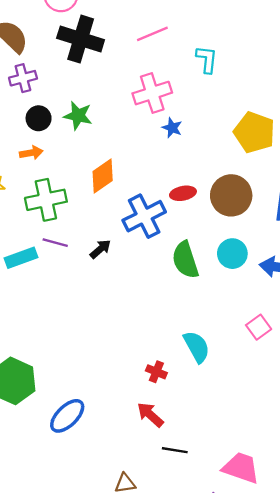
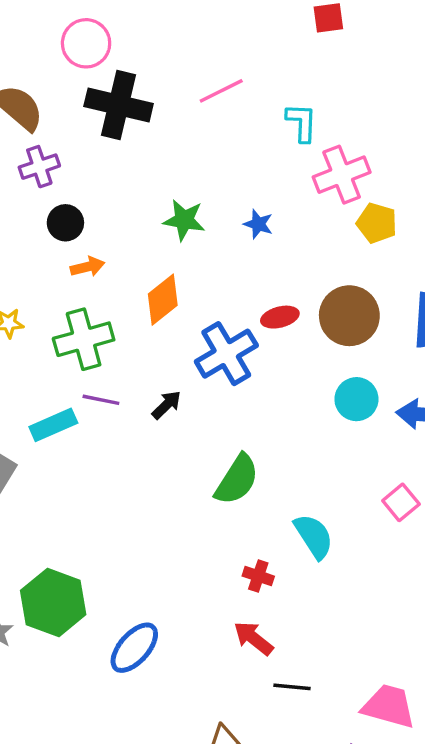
pink cross: (152, 93) -> (342, 175), moved
green star: (78, 116) -> (184, 220), moved
yellow pentagon: (254, 132) -> (377, 223), size x0.7
orange arrow: (31, 153) -> (87, 267), moved
green semicircle: (185, 260) -> (237, 480), moved, turned -126

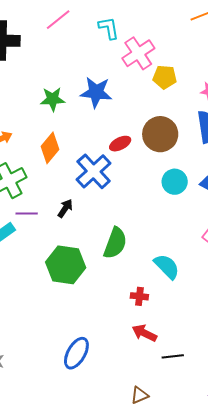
blue star: (258, 224) -> (96, 92), size x1.8
green hexagon: (53, 603) -> (66, 265), moved

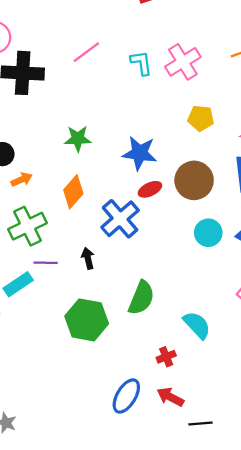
pink cross: (138, 53) -> (183, 62), moved
blue star: (96, 92) -> (140, 153), moved
black arrow: (65, 208) -> (88, 258), turned -48
red cross: (139, 296) -> (166, 357), turned -30
blue ellipse: (76, 353) -> (126, 396), moved

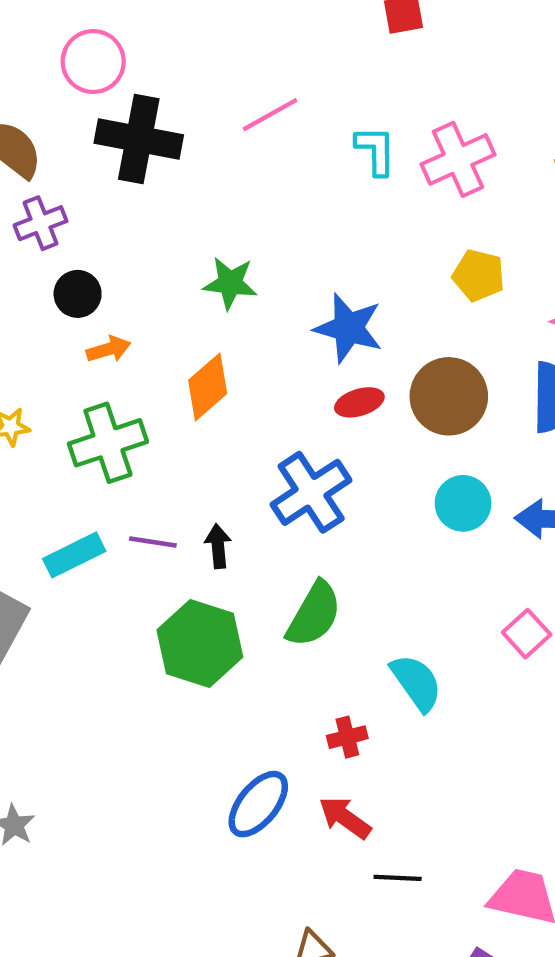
blue cross: (120, 219) -> (311, 492), moved
black arrow: (88, 258) -> (218, 546), moved
purple line: (46, 263) -> (153, 542), moved

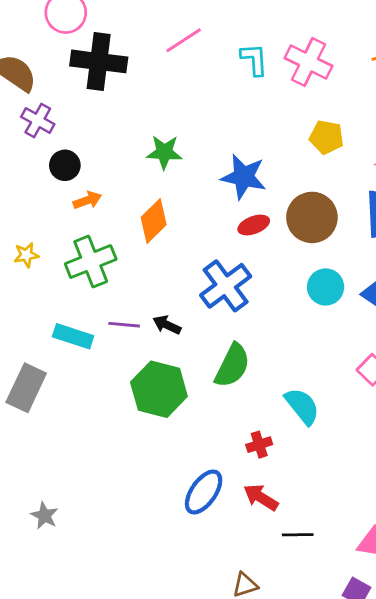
pink cross: (458, 159) -> (309, 62), turned -36
purple cross: (41, 223) -> (38, 120), turned -36
black arrow: (218, 546) -> (167, 325), turned -56
cyan rectangle: (74, 555) -> (73, 336), turned 48

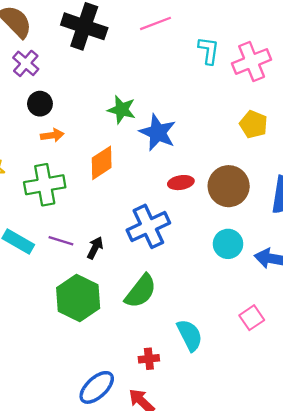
pink cross: (309, 62) -> (252, 61), turned 30
blue star: (244, 177) -> (158, 132), moved
black arrow: (167, 325) -> (95, 248), turned 80

